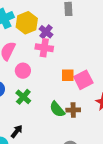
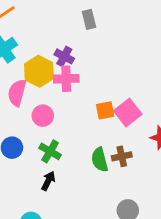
yellow hexagon: (27, 23) -> (39, 71), moved
green semicircle: (57, 109) -> (100, 160), turned 36
black arrow: (17, 131) -> (48, 181), moved

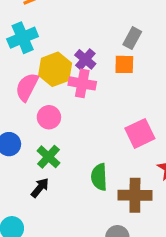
gray rectangle: (89, 19) -> (132, 38), moved, turned 30
orange square: (105, 110) -> (124, 64), moved
brown cross: (122, 156) -> (135, 195), moved, size x1.5

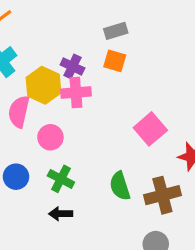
gray rectangle: (132, 38) -> (116, 31), turned 60
orange square: (124, 64) -> (115, 61), turned 30
black arrow: (40, 188) -> (61, 214), turned -115

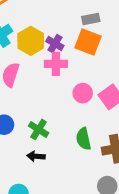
orange square: (115, 61) -> (88, 42), size x1.5
yellow hexagon: (44, 85) -> (31, 41), moved
pink circle: (50, 137) -> (83, 93), moved

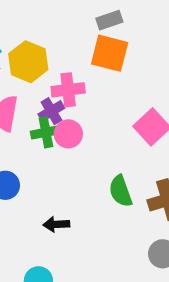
purple cross: (55, 44) -> (51, 111), moved, turned 36
pink circle: (83, 93) -> (68, 134), moved
green cross: (39, 129) -> (46, 132), moved, turned -36

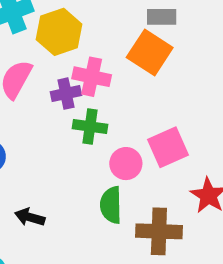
green cross: (46, 132) -> (90, 127), moved
pink circle: (68, 134) -> (126, 164), moved

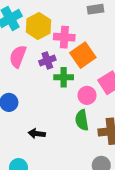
orange square: (150, 53) -> (83, 55), moved, turned 30
pink cross: (92, 77) -> (64, 37), moved

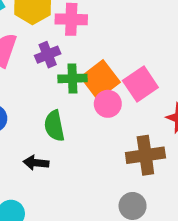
orange square: (83, 55) -> (100, 80), moved
green semicircle: (82, 120) -> (54, 126), moved

